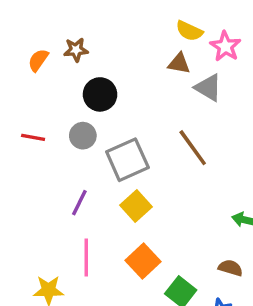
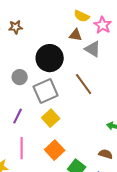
black circle: (100, 94) -> (50, 58), moved, size x1.4

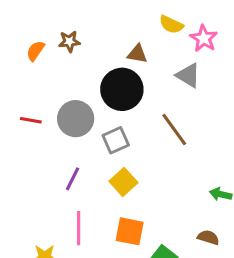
brown triangle: (76, 35) -> (137, 54), moved
gray circle: (20, 77) -> (76, 119), size x1.5
gray square: (46, 91) -> (116, 140), size x0.7
orange square: (55, 150) -> (130, 231), turned -36

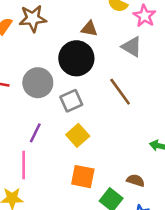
brown star: (69, 41) -> (33, 18), size x1.5
pink line: (79, 228) -> (24, 165), moved
brown semicircle: (208, 237) -> (136, 180), moved

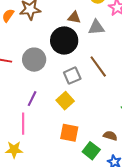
gray triangle: (132, 47) -> (96, 27), moved, turned -36
gray square: (71, 101) -> (72, 76), moved

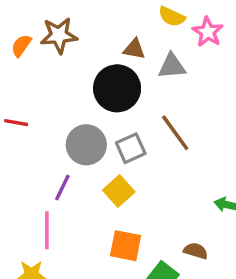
gray circle: (34, 60) -> (86, 145), moved

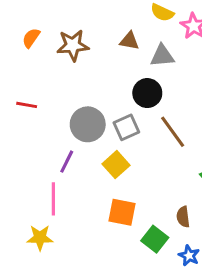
brown star: (59, 35) -> (73, 45), moved
black circle: (117, 88) -> (147, 93), moved, size x0.7
brown line: (175, 133) -> (173, 132), moved
brown semicircle: (196, 251) -> (183, 217), turned -114

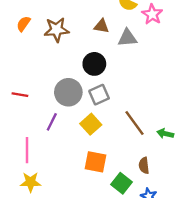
black circle: (147, 93) -> (94, 64), moved
red line: (27, 105) -> (20, 95), moved
brown line: (173, 132) -> (134, 123), moved
pink line: (53, 199) -> (27, 150), moved

